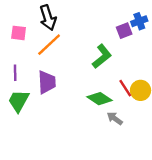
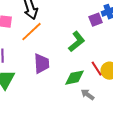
purple trapezoid: (47, 82) -> (42, 64), moved
green diamond: (99, 99) -> (75, 78), turned -45

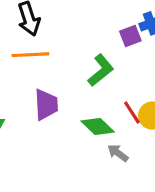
orange line: (32, 32) -> (30, 55), turned 40
green diamond: (75, 78) -> (98, 127), turned 55

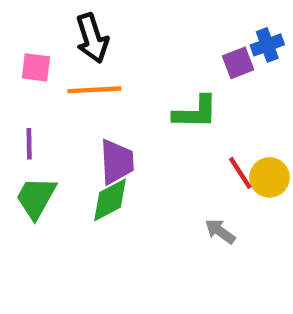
green L-shape: (101, 70) -> (195, 112), turned 40
green diamond: (98, 127) -> (110, 200), moved, turned -72

